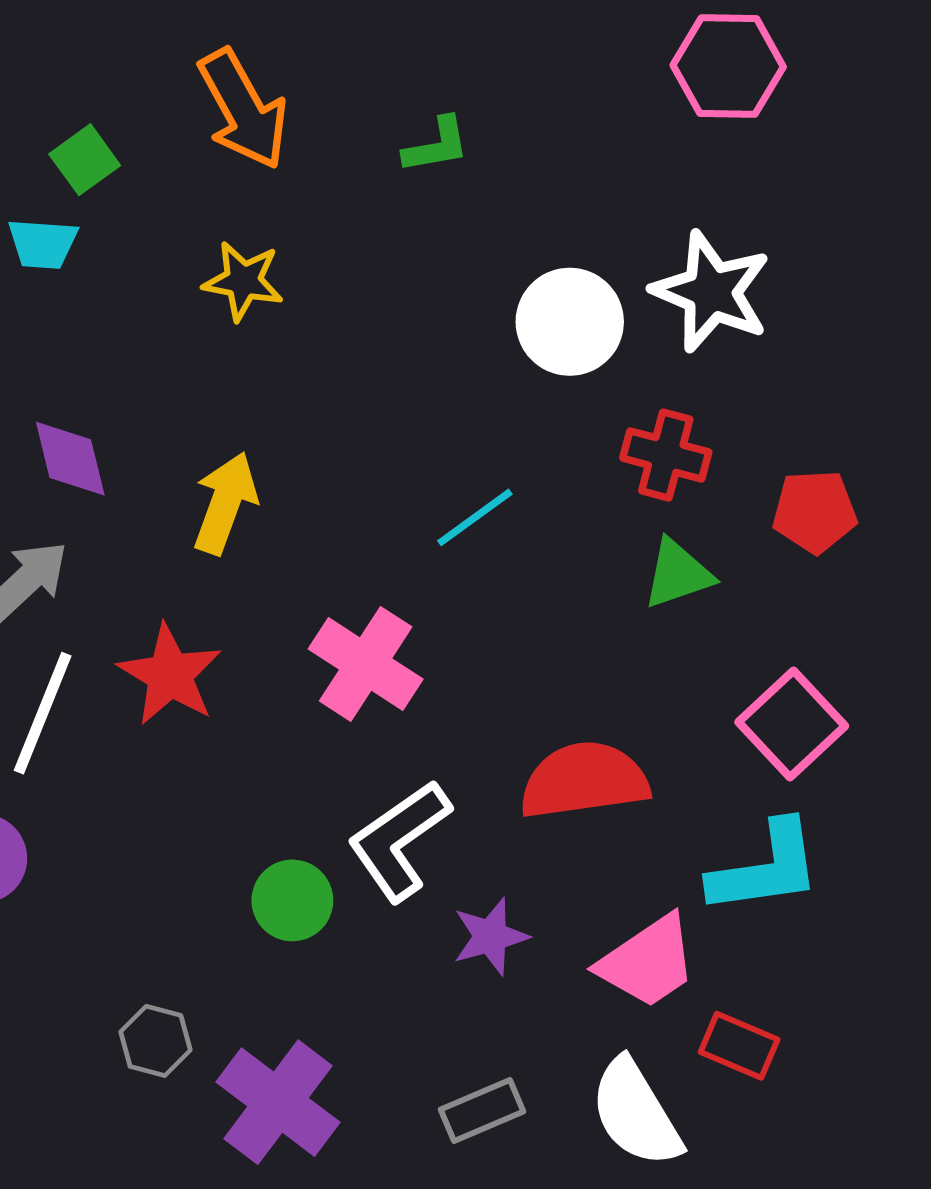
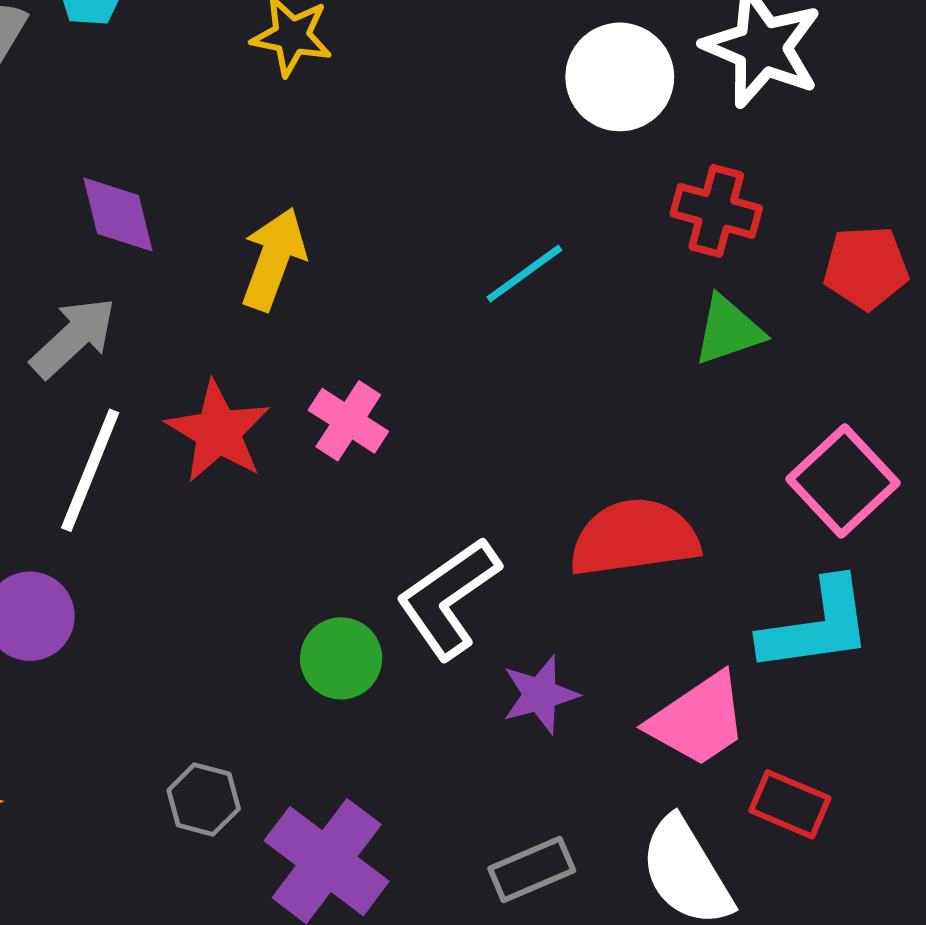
pink cross: (366, 664) -> (348, 421), moved, size x0.7

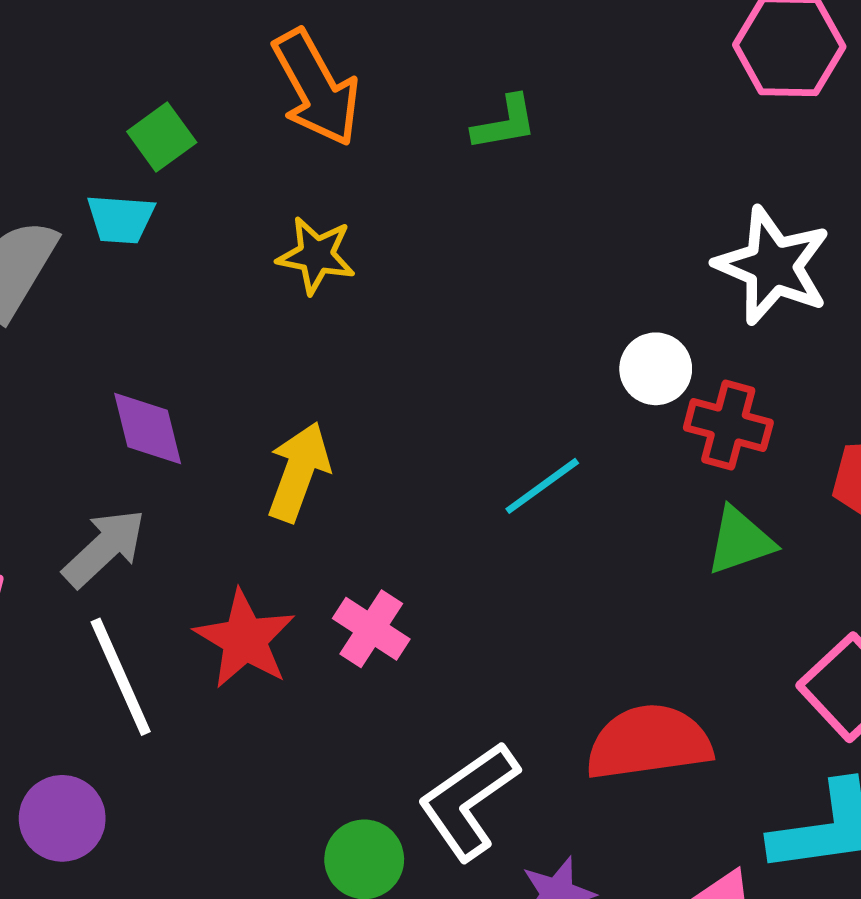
white circle: (620, 77) -> (656, 369), moved, size x0.7
white line: (90, 470) -> (121, 677), turned -46

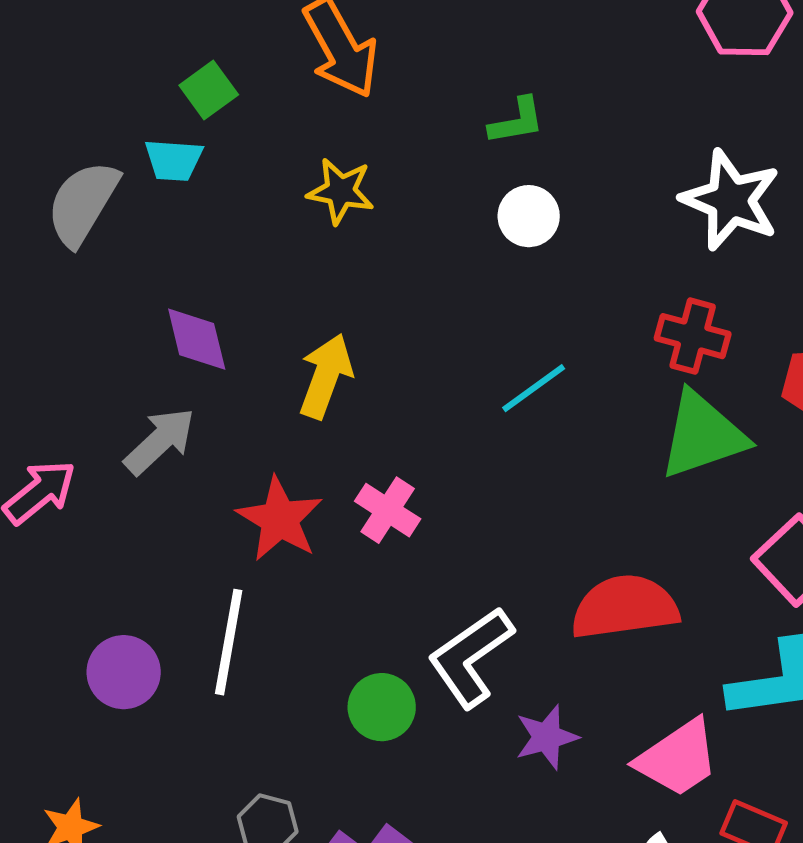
green L-shape: (505, 123) -> (517, 121), moved
white circle: (656, 369) -> (529, 216), moved
green triangle: (740, 541) -> (703, 435), size x1.5
white line: (121, 677) -> (229, 642), moved, turned 34

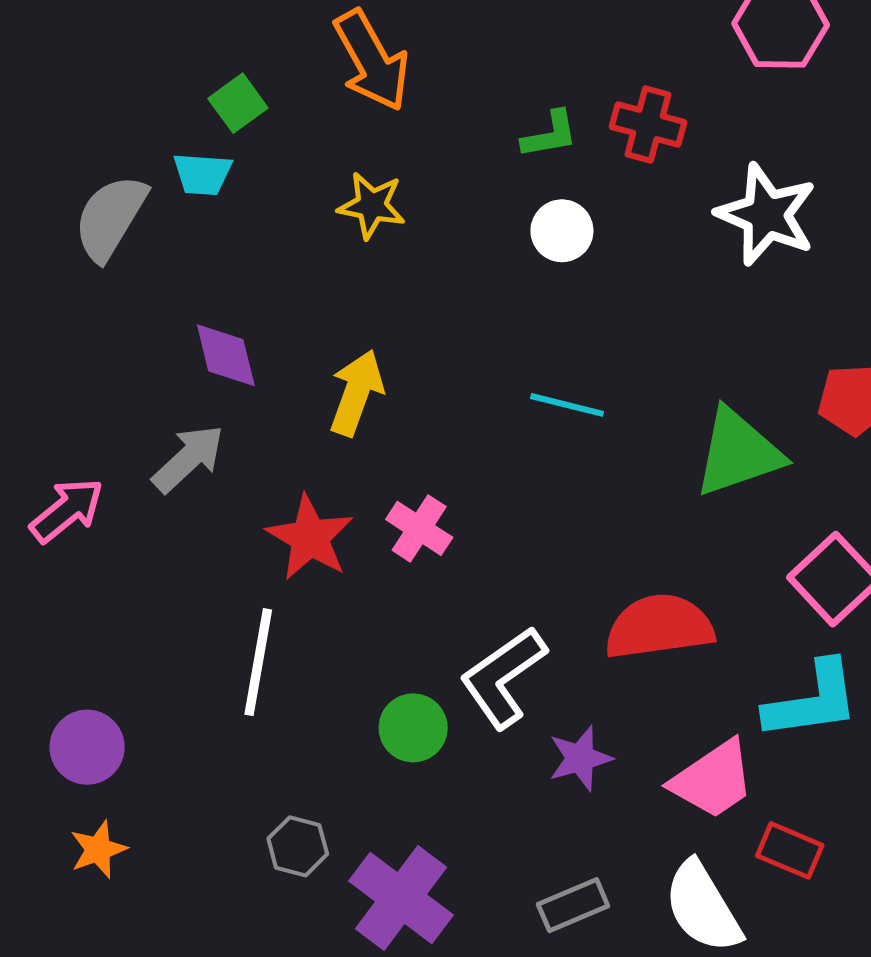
red cross: (693, 336) -> (648, 124), moved
cyan line: (534, 388) -> (567, 405), turned 50
purple circle: (124, 672) -> (87, 747), moved

